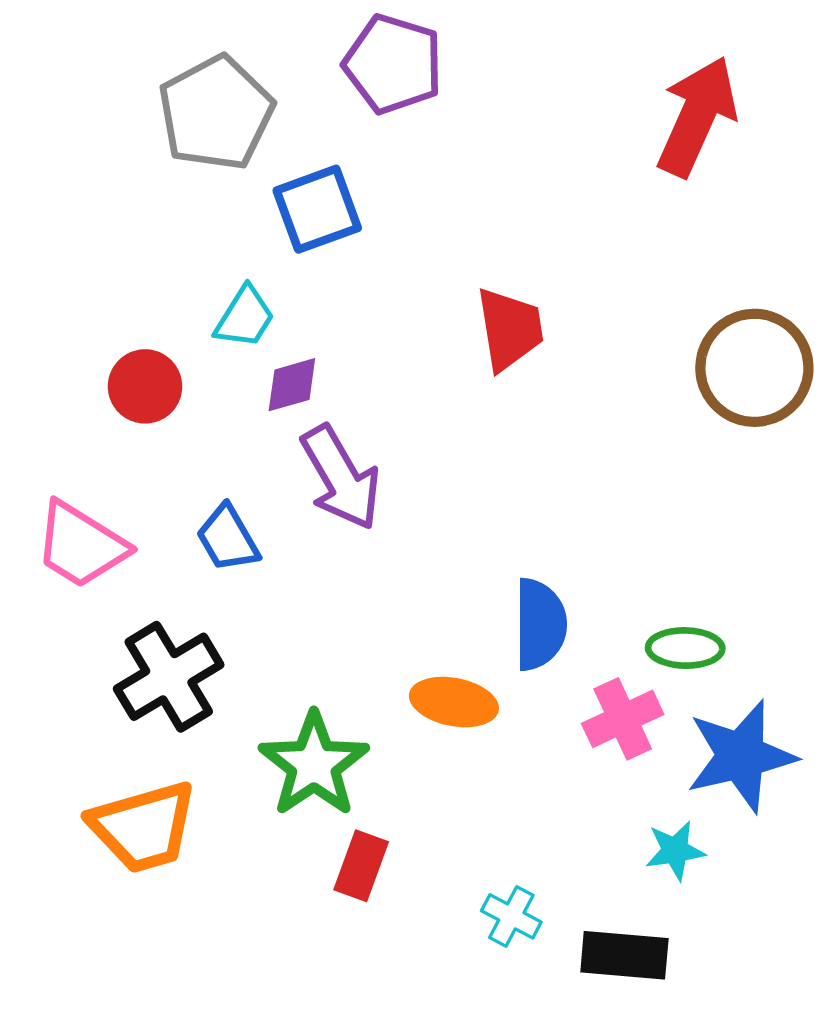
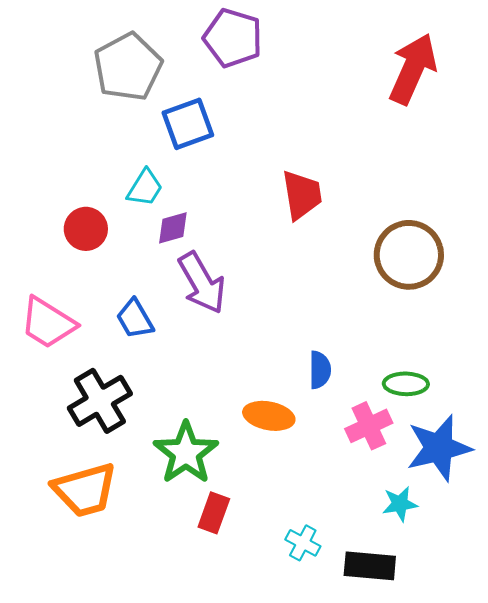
brown circle: (754, 368) -> (409, 255), moved
blue semicircle: (540, 624) -> (320, 370), size x0.7

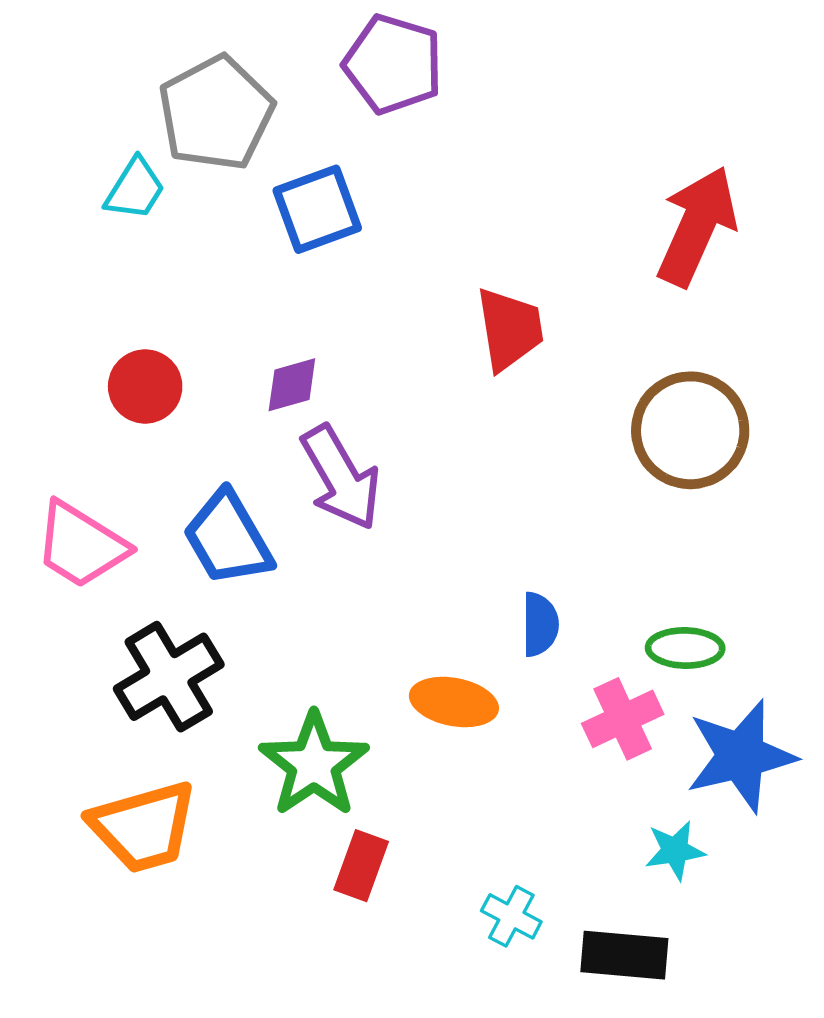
red arrow: (413, 69) -> (697, 226), moved
cyan trapezoid: (145, 188) -> (135, 189), moved
blue trapezoid: (135, 319) -> (228, 538), size x1.4

